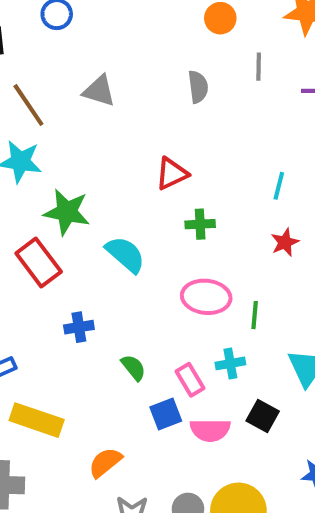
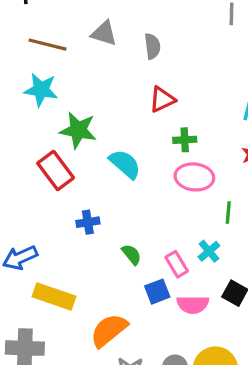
gray semicircle: (198, 87) -> (152, 46), moved
brown line: (28, 105) -> (47, 45), turned -42
pink ellipse: (206, 297) -> (194, 177), moved
cyan cross: (230, 363) -> (209, 251), turned -30
orange semicircle: (105, 462) -> (109, 330), size x1.4

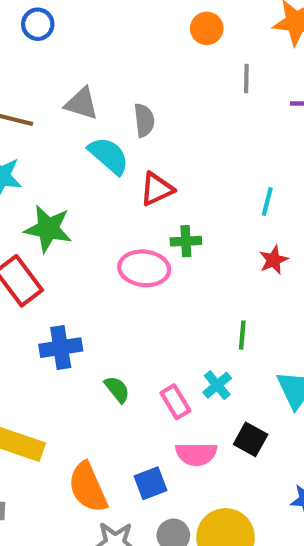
cyan semicircle: (125, 164) -> (109, 156), moved
pink ellipse: (194, 177) -> (144, 268), moved
blue cross: (88, 222) -> (61, 348), size x1.4
blue square: (157, 292) -> (150, 483), moved
orange semicircle: (109, 330) -> (88, 487), turned -75

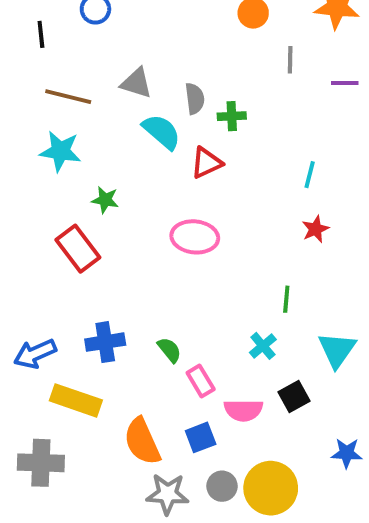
green star: (48, 229) -> (105, 200), size x0.6
green cross: (186, 241) -> (232, 116), moved
blue cross: (61, 348) -> (105, 342), moved
pink rectangle: (175, 402) -> (201, 381), moved
black square: (251, 439) -> (294, 397), turned 32

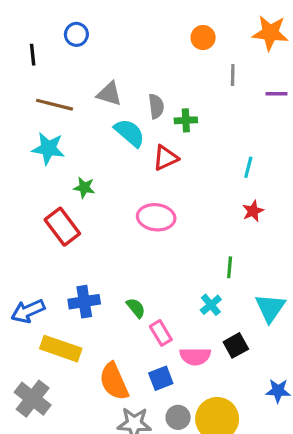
gray cross: (41, 463) -> (33, 399), turned 36

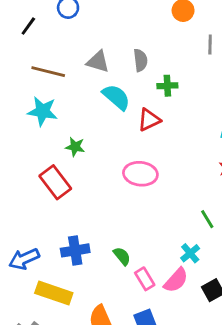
black line: (33, 55) -> (28, 26), turned 42
gray semicircle: (156, 106) -> (140, 60), moved
green line: (230, 267) -> (207, 219), turned -36
pink semicircle: (195, 356) -> (176, 280), moved, turned -48

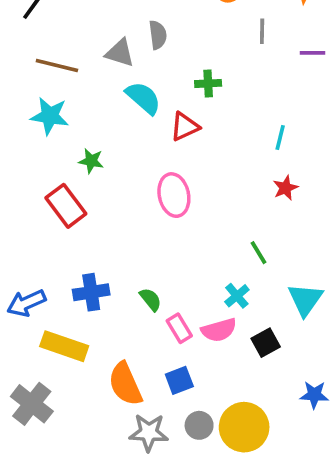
gray semicircle: (140, 60) -> (158, 35), moved
pink ellipse: (140, 174) -> (174, 195), turned 72
pink semicircle: (176, 280) -> (219, 330), turned 32

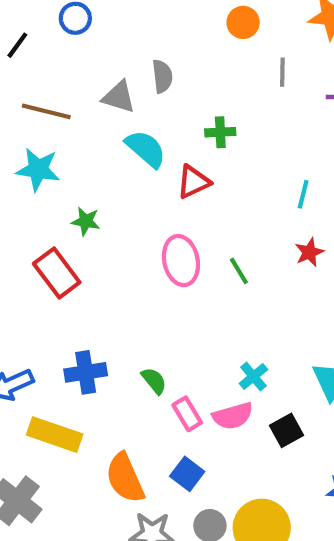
green line: (258, 253) -> (239, 271), moved
blue square: (179, 380) -> (187, 474), turned -32

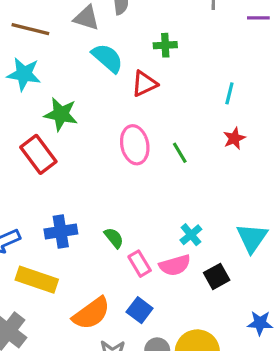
green star: (86, 221) -> (61, 114), size x1.5
orange semicircle: (125, 478) -> (91, 313), turned -102

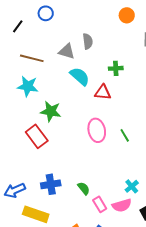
red triangle: (144, 84) -> (103, 92), turned 30

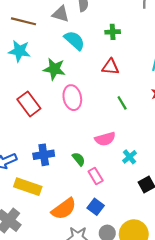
red triangle: (103, 92) -> (110, 67), moved
green star: (51, 111) -> (54, 69), moved
pink ellipse: (97, 130) -> (72, 98), moved
pink semicircle: (122, 205) -> (105, 139), moved

